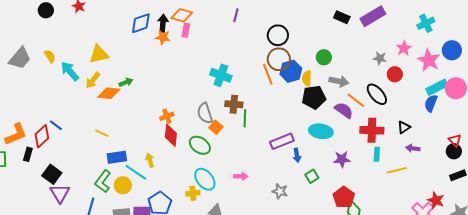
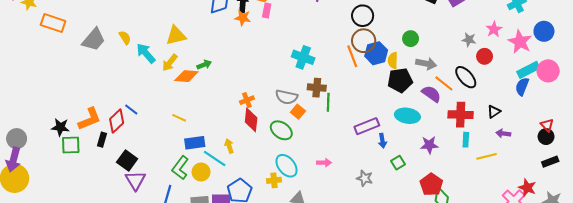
gray semicircle: (205, 113) -> (287, 97), turned -60

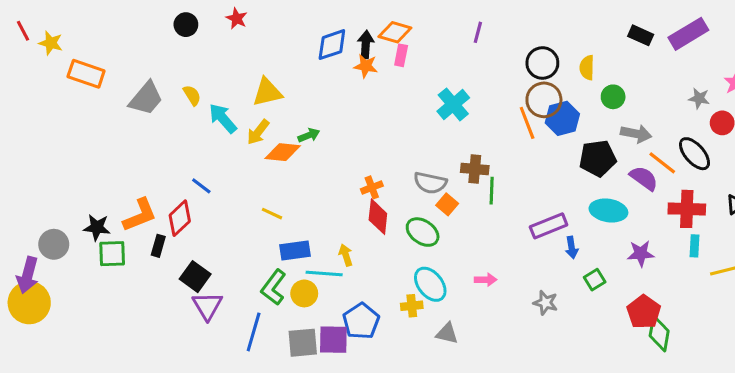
cyan cross: (303, 57) -> (453, 104), moved, turned 30
yellow semicircle: (393, 60) -> (587, 68), moved
blue line: (131, 109) -> (201, 186), moved
gray circle: (17, 139) -> (54, 244), moved
cyan line: (215, 158) -> (324, 273), turned -30

